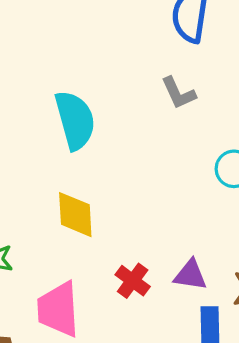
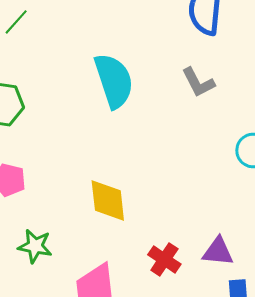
cyan semicircle: (75, 120) -> (114, 81), moved

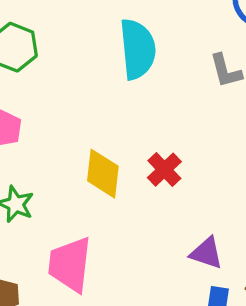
red cross: (164, 259) -> (164, 170), moved

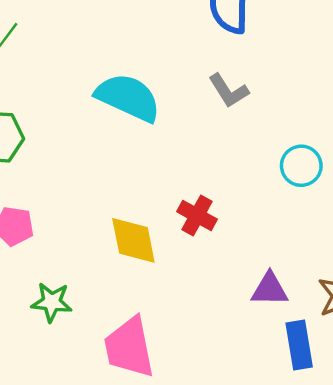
cyan semicircle: (138, 49) -> (128, 97), turned -42

